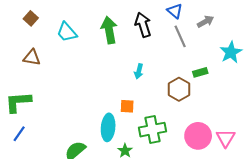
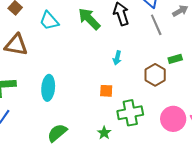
green arrow: (109, 30) -> (89, 19), turned -35
brown triangle: (32, 58) -> (16, 45), size x1.4
cyan ellipse: (108, 127) -> (48, 88), moved

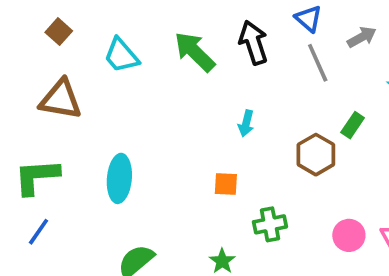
green rectangle: (175, 59) -> (353, 125), turned -40
green cross: (130, 113) -> (270, 224), size x0.7
pink circle: (173, 119) -> (349, 235), size x0.7

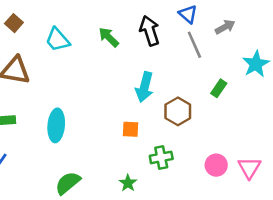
green arrow: (195, 52) -> (109, 37), size x0.7
cyan arrow: (246, 123) -> (145, 87), size x1.6
brown hexagon: (316, 155) -> (178, 111), moved

